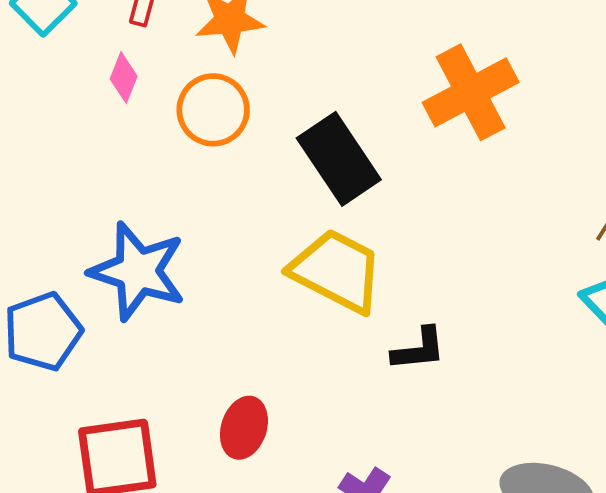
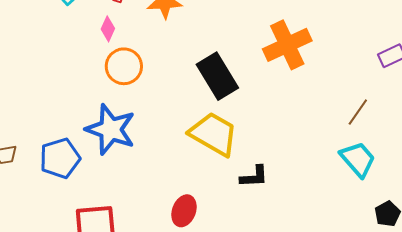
orange circle: (213, 110) -> (124, 66), moved
red ellipse: (244, 428) -> (184, 211), moved

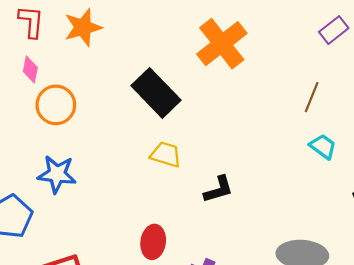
blue star: (111, 129) -> (57, 174), size x0.7
yellow trapezoid: (214, 134) -> (166, 154), size x0.6
cyan trapezoid: (358, 159) -> (323, 146), size x0.7

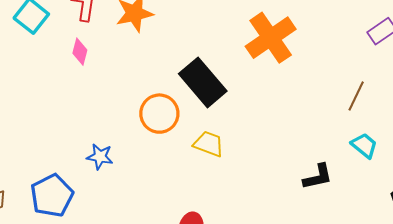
orange circle: (56, 105) -> (159, 114), moved
blue star: (57, 174) -> (100, 157), size x0.7
black L-shape: (218, 189) -> (318, 177), moved

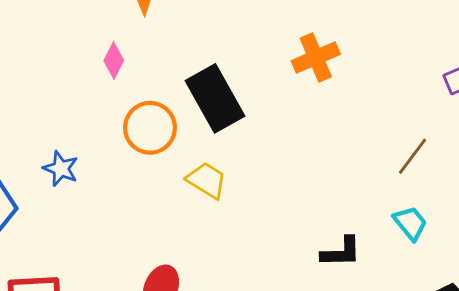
orange cross: (271, 38) -> (316, 57), size x0.7
pink diamond: (80, 52) -> (114, 61), moved

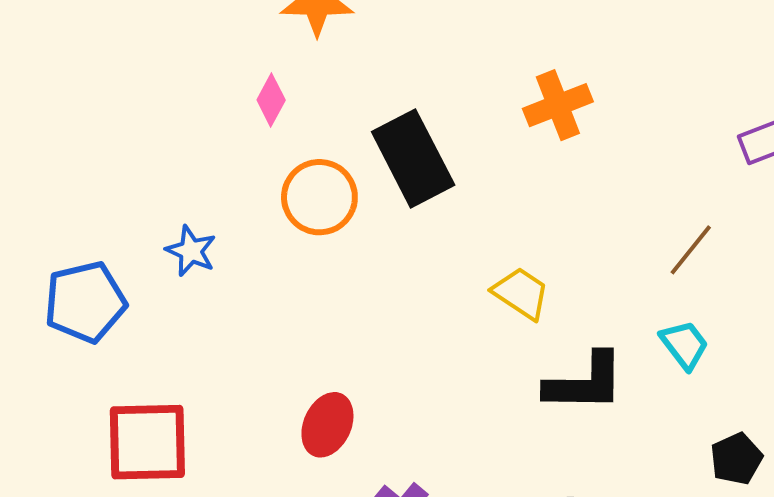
yellow trapezoid: (207, 180) -> (521, 293), moved
black L-shape: (341, 252) -> (585, 383), size x1.4

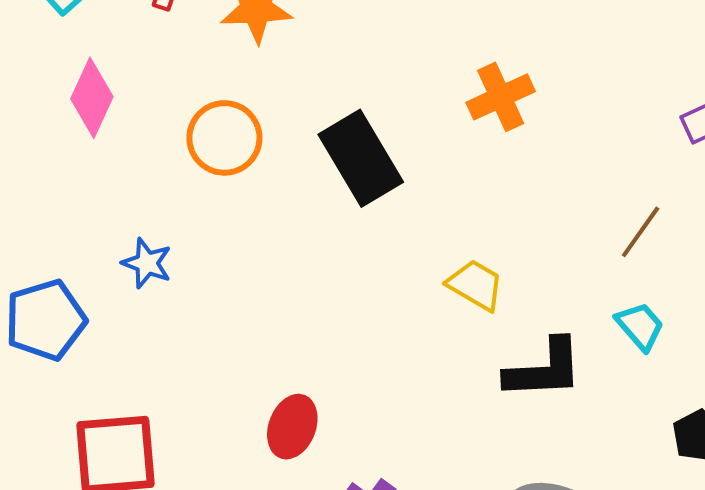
pink diamond: (271, 100) -> (92, 98), moved, size x1.5
orange circle: (319, 197) -> (224, 138), moved

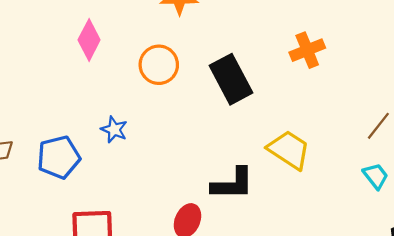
yellow trapezoid: (476, 285) -> (289, 150), size x1.4
black L-shape: (544, 369) -> (232, 184), moved

